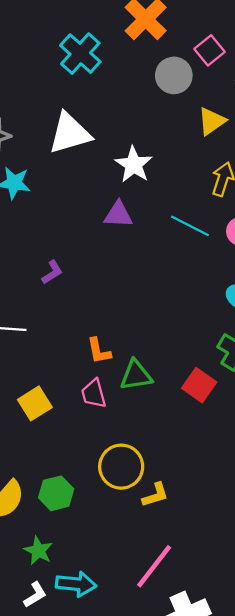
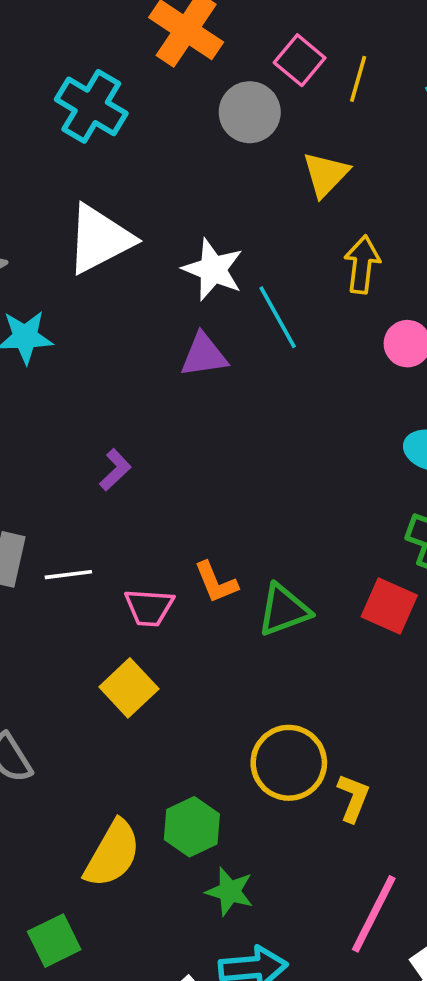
cyan line: (190, 226) -> (278, 317), moved, turned 45
pink trapezoid: (94, 394) -> (149, 607), moved, turned -60
yellow L-shape: (155, 495) -> (353, 798), turned -40
green star: (38, 551) -> (230, 891), moved

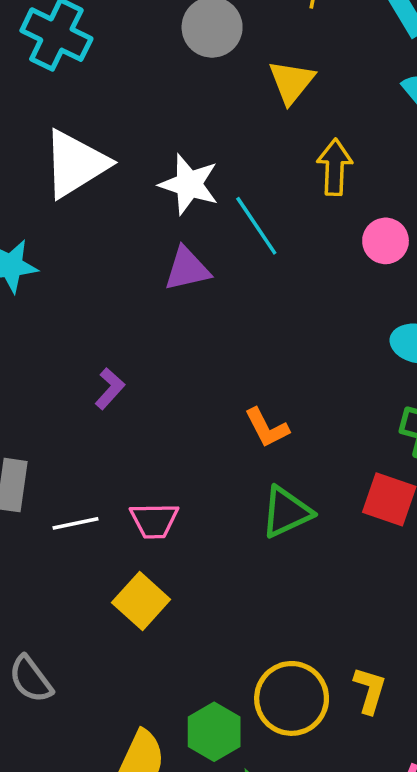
white line: (68, 575) -> (75, 523), moved
orange L-shape: (216, 582) -> (267, 428), moved
yellow circle: (289, 763) -> (292, 698), moved

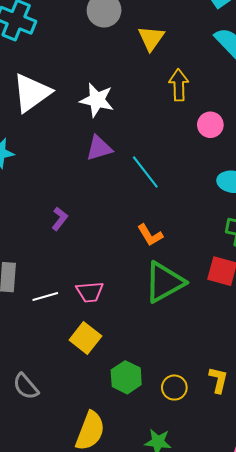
cyan line: (256, 226) -> (145, 172), moved
green triangle: (286, 512) -> (164, 282), size x1.4
yellow circle: (292, 698) -> (174, 388), size x0.6
green hexagon: (214, 732) -> (126, 377), moved

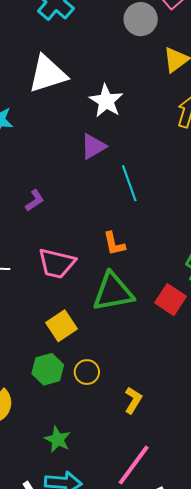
purple triangle: (99, 148) -> (93, 147), turned -32
pink trapezoid: (90, 292) -> (57, 263), moved, size x1.4
yellow square: (85, 338) -> (61, 326), moved
yellow circle: (174, 388) -> (87, 372), moved

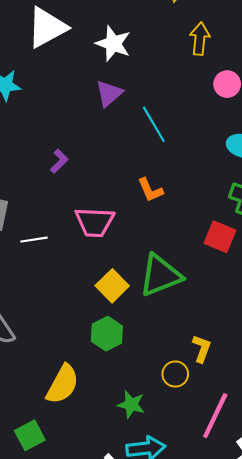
green triangle: (113, 292) -> (160, 275), moved
yellow circle: (87, 372) -> (175, 374), moved

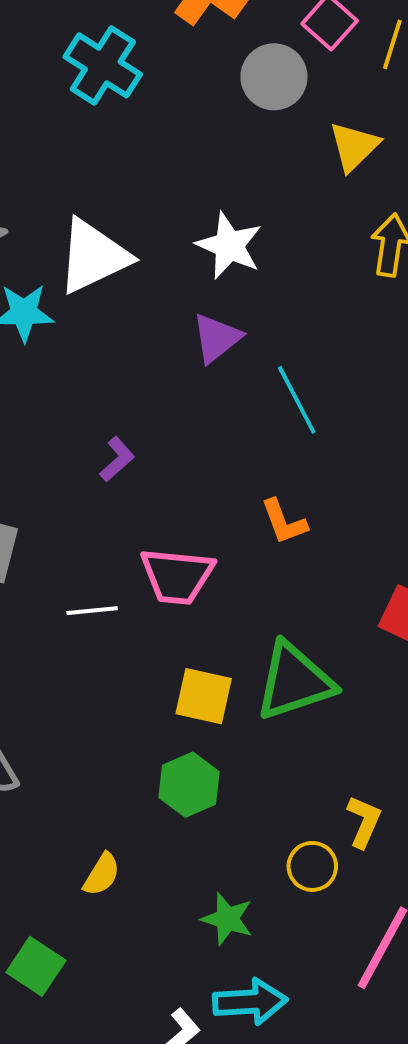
white triangle: (47, 27) -> (93, 256), moved
white line: (34, 240) -> (92, 611), moved
yellow square: (112, 286) -> (204, 696), turned -36
yellow semicircle: (63, 384) -> (102, 874), size x0.6
green square: (30, 435) -> (36, 966), turned -32

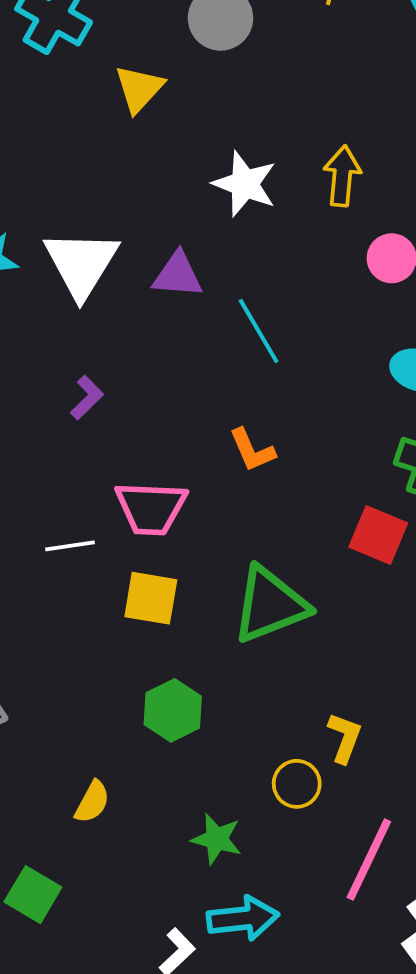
yellow triangle: (354, 146) -> (139, 89), moved
white star: (229, 246) -> (245, 184), moved
white triangle: (93, 256) -> (81, 264), moved, turned -30
purple triangle: (217, 338) -> (178, 275), turned 46
yellow square: (204, 696) -> (151, 598), moved

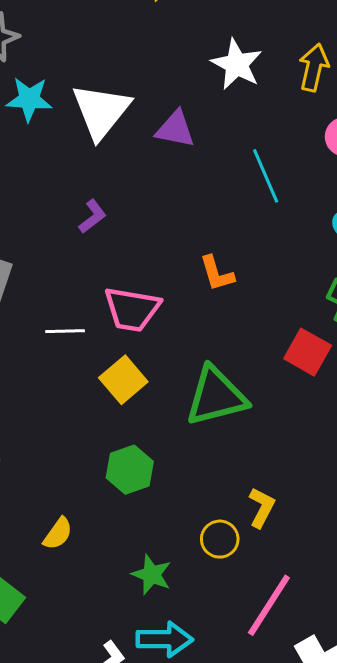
cyan line: (259, 331) -> (266, 176), moved
yellow square: (151, 598) -> (123, 380), turned 33

